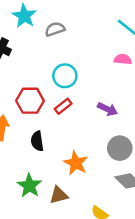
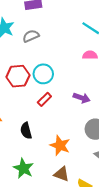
red hexagon: (30, 101) -> (18, 76), moved
brown triangle: (59, 195) -> (62, 174), moved, turned 42

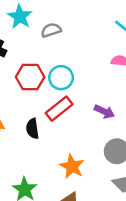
red rectangle: (44, 99) -> (59, 109), size x1.5
black semicircle: (26, 131) -> (32, 129), moved

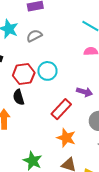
red rectangle: (59, 109) -> (61, 109), moved
black semicircle: (32, 129) -> (19, 97), moved

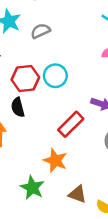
orange star: (66, 138) -> (55, 161), moved

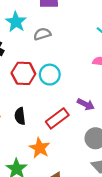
black semicircle: (18, 107) -> (20, 116), moved

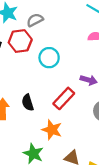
red hexagon: (23, 73) -> (20, 41), moved

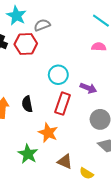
cyan circle: (49, 58) -> (58, 75), moved
red rectangle: (64, 98) -> (63, 104), turned -30

